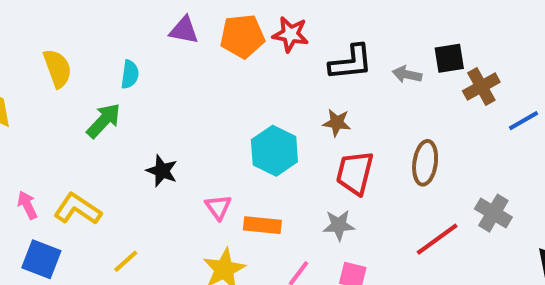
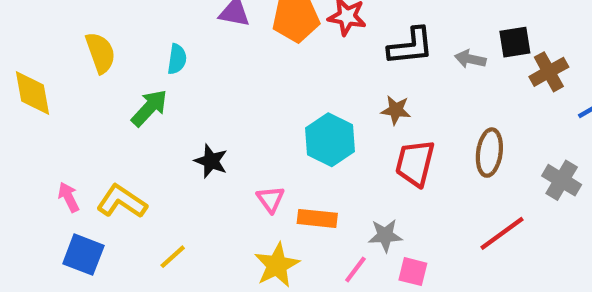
gray cross: (493, 213) -> (562, 180), moved
gray star: (339, 225) -> (385, 235), moved

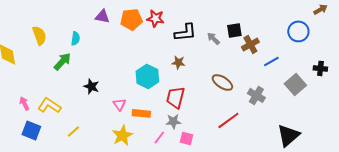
gray arrow: (470, 59) -> (213, 38), turned 32
brown ellipse: (489, 153) -> (222, 82), turned -65
red trapezoid: (415, 163) -> (175, 97), moved

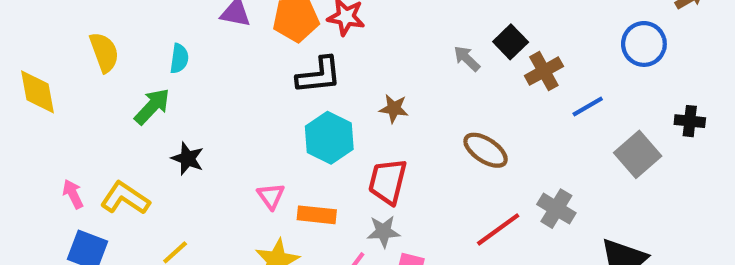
black square: (234, 30) -> (511, 42), turned -35
black L-shape: (185, 32) -> (319, 75), moved
black star: (91, 86) -> (188, 159), moved
gray cross: (256, 95) -> (556, 209), moved

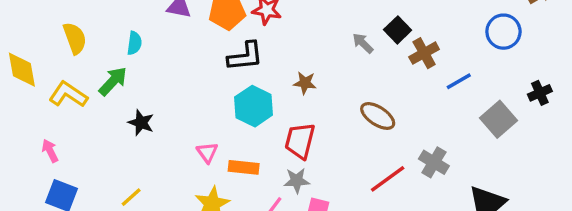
black cross: (690, 121) -> (540, 93), turned -30
yellow L-shape: (125, 198) -> (68, 94), moved

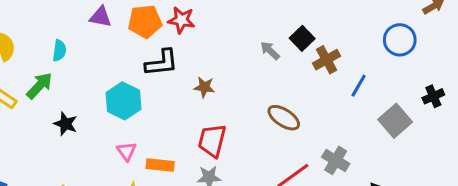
blue line: (459, 81) -> (359, 86), turned -30
brown star: (305, 83) -> (204, 87), moved
cyan hexagon: (254, 106) -> (123, 101), moved

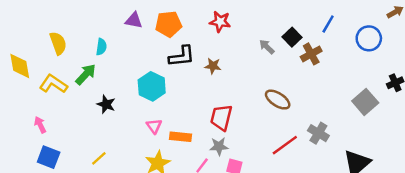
red star: (181, 20) -> (220, 22), moved
blue line: (359, 86) -> (328, 24), moved
brown star: (204, 87) -> (213, 66), moved

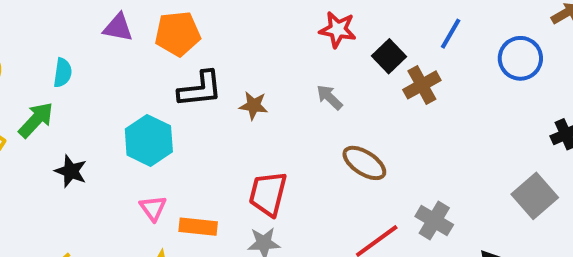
red star: (220, 22) -> (338, 30), moved
gray arrow: (267, 47) -> (329, 97), moved
gray square: (365, 102) -> (535, 196), moved

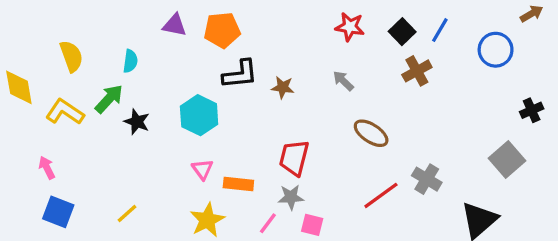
black square: (389, 56) -> (402, 32), moved
black star: (71, 171) -> (137, 122), moved

